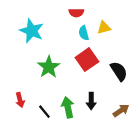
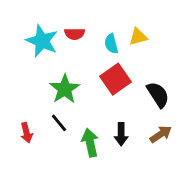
red semicircle: (76, 13) -> (75, 34), moved
brown arrow: (121, 111) -> (161, 134), moved
black line: (44, 112) -> (59, 123), moved

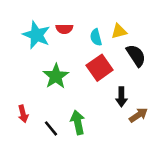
black semicircle: (158, 95) -> (136, 56), moved
black line: (59, 123) -> (51, 128), moved
black arrow: (121, 134) -> (121, 97), moved

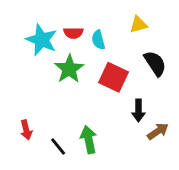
yellow triangle: (119, 31) -> (138, 25), moved
cyan semicircle: (96, 37) -> (98, 40), moved
red square: (100, 68) -> (114, 77), turned -30
green star: (56, 76) -> (69, 69), moved

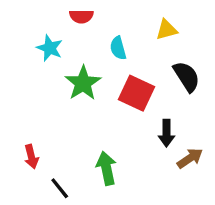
red semicircle: (73, 33) -> (81, 16), moved
cyan star: (41, 40) -> (50, 48), size x0.7
black line: (58, 147) -> (60, 188), moved

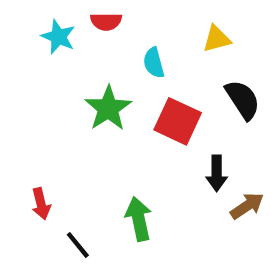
cyan star: (50, 48) -> (58, 37), moved

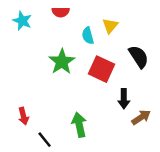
cyan star: (58, 37) -> (22, 21), moved
yellow triangle: (217, 39) -> (110, 26), moved, turned -35

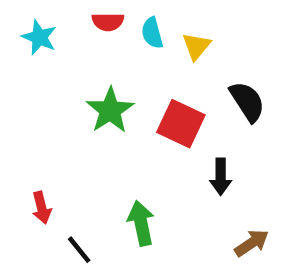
cyan semicircle: (88, 36) -> (152, 33), moved
brown arrow: (141, 117) -> (252, 243), moved

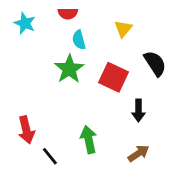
cyan semicircle: (152, 33) -> (79, 40), moved
red arrow: (42, 208) -> (26, 130), size x1.4
brown arrow: (252, 243) -> (138, 153), moved

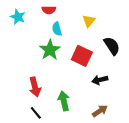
black arrow: (138, 110) -> (100, 80), turned 77
red arrow: (26, 130) -> (35, 87), moved

